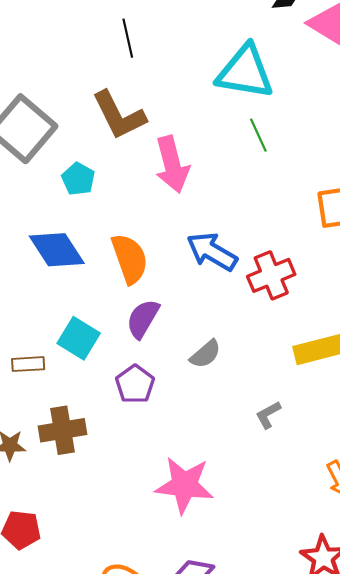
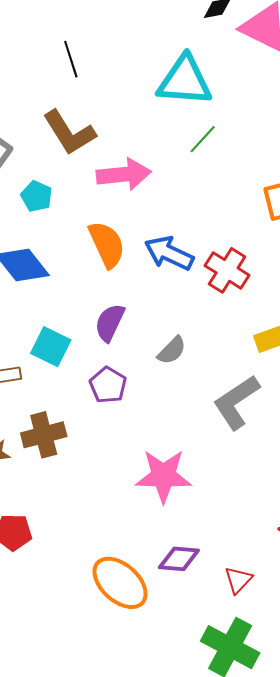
green line: (258, 135) -> (203, 139), turned 72
pink arrow: (172, 164) -> (124, 174), turned -76
orange semicircle: (130, 259) -> (107, 244), moved
red cross: (271, 275) -> (227, 270), turned -30
gray L-shape: (268, 415) -> (236, 402), size x2.0

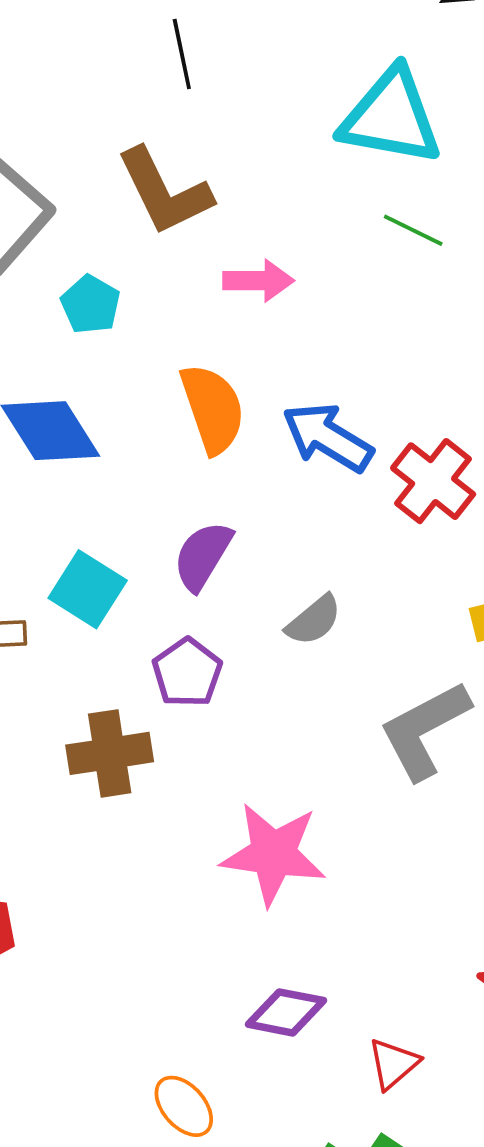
green line: (203, 139) -> (413, 230), turned 68
pink arrow: (124, 174) -> (258, 281), size x0.7
brown cross: (44, 435) -> (110, 753), moved
orange ellipse: (120, 583) -> (184, 1106), moved, size x0.6

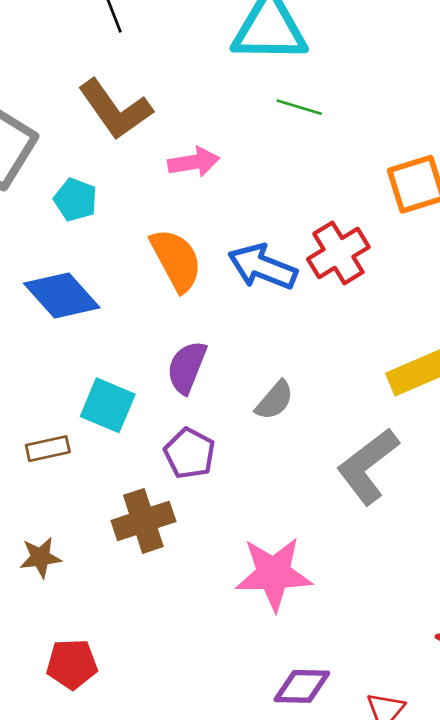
red cross: (433, 481) -> (338, 253), moved, turned 30

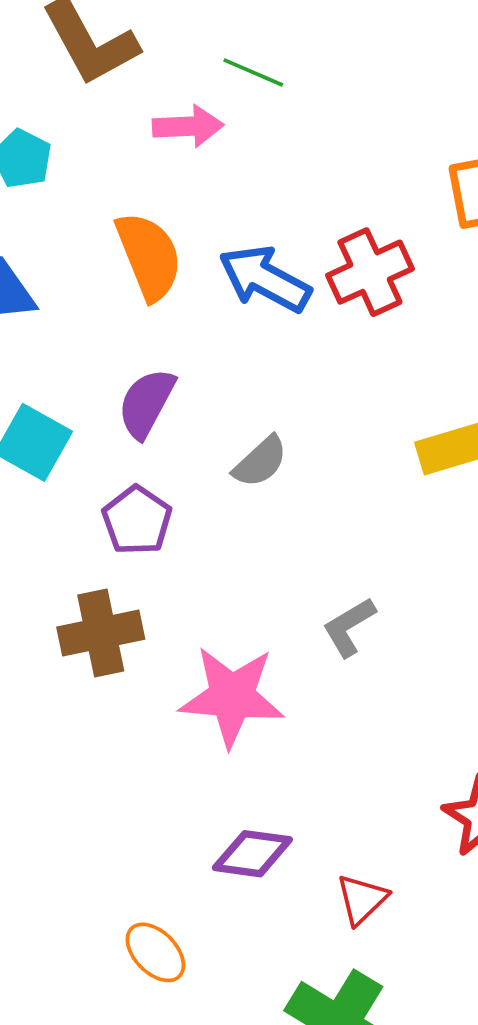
green line: (299, 107) -> (253, 72), moved
gray L-shape: (368, 466) -> (349, 627), moved, size x0.6
brown cross: (143, 521) -> (101, 633), moved

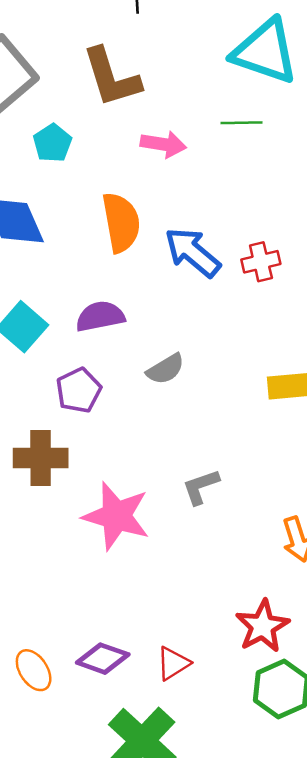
green line: (253, 72) -> (242, 123), moved, turned -36
red cross: (370, 272) -> (261, 262), size x0.7
purple semicircle: (146, 403) -> (100, 316), turned 39
purple diamond: (252, 854) -> (103, 659), moved

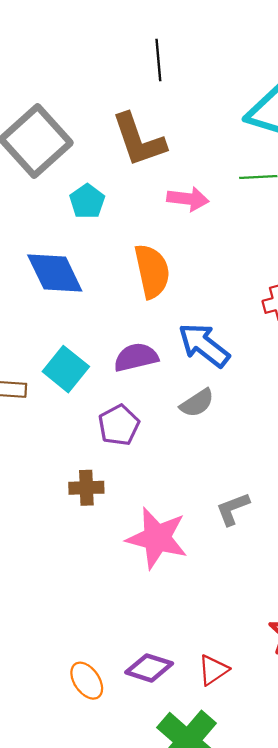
blue arrow: (193, 252) -> (204, 345), moved
brown cross: (41, 458) -> (86, 488), size x0.7

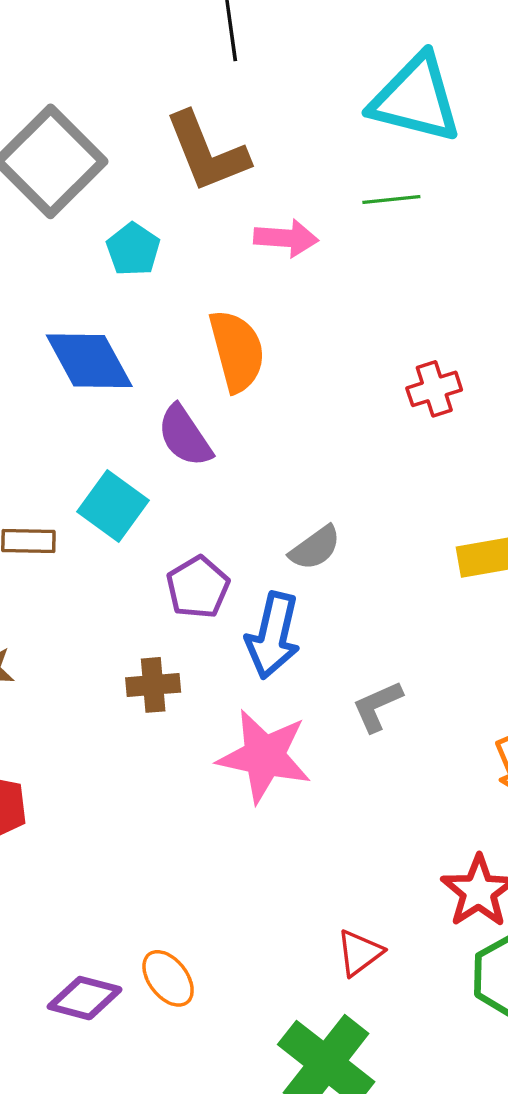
blue arrow: (204, 345) -> (273, 635), moved, turned -112
purple semicircle: (136, 357) -> (185, 436), moved, turned -108
purple diamond: (149, 668) -> (85, 998), moved

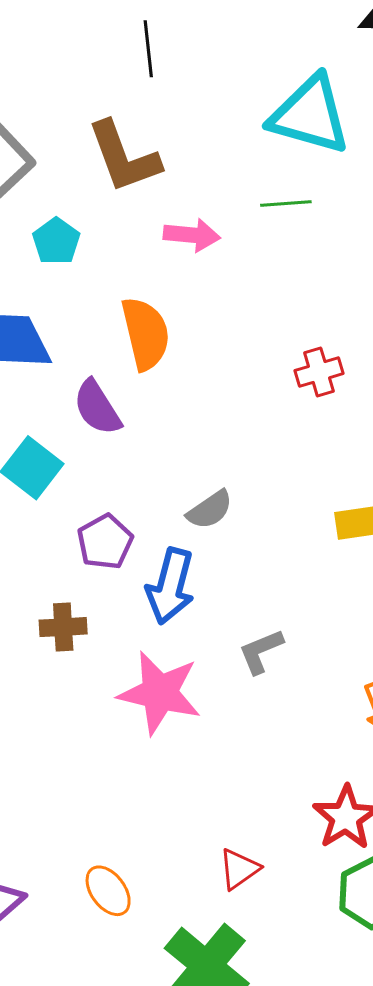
orange ellipse: (168, 978) -> (108, 891), moved

